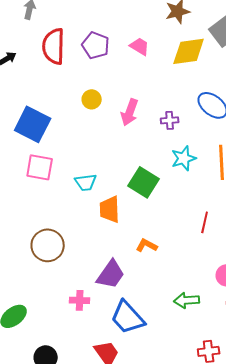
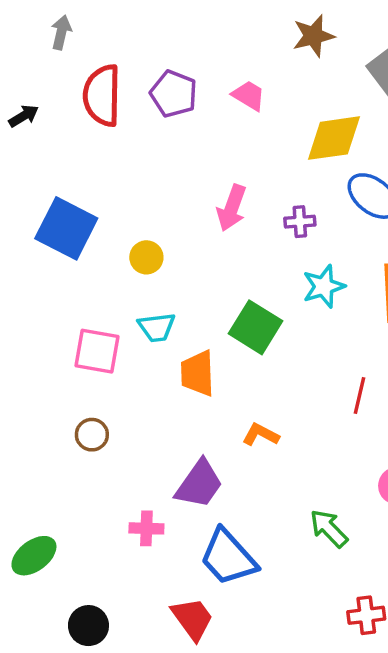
yellow diamond: (189, 51) -> (334, 138), moved
yellow circle: (92, 99) -> (146, 257), moved
pink square: (40, 167) -> (97, 351), moved
brown circle: (48, 245) -> (92, 435), size x0.6
green arrow: (187, 300) -> (329, 528), turned 50

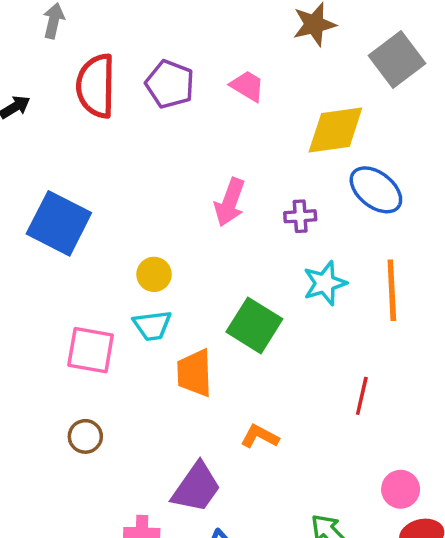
yellow circle: (146, 257) -> (154, 274), moved

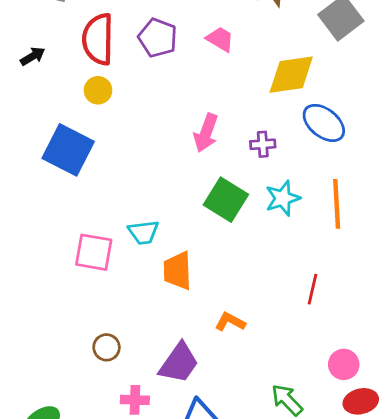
yellow circle: (154, 274) -> (98, 90), moved
green square: (254, 325) -> (226, 200), moved
brown circle: (85, 436) -> (107, 347), moved

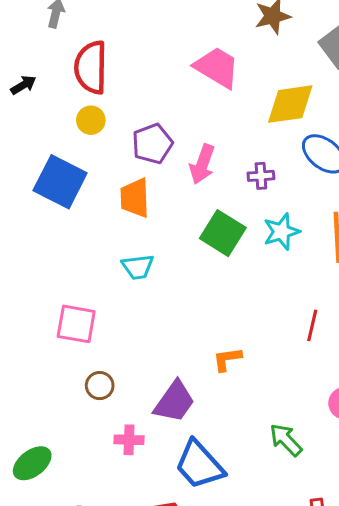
purple pentagon: (158, 38) -> (152, 144), moved, turned 30
pink trapezoid: (220, 39) -> (217, 67), size x1.6
pink square: (94, 252) -> (76, 324), moved
orange trapezoid: (178, 271) -> (135, 198), moved
orange L-shape: (230, 322) -> (227, 359), turned -36

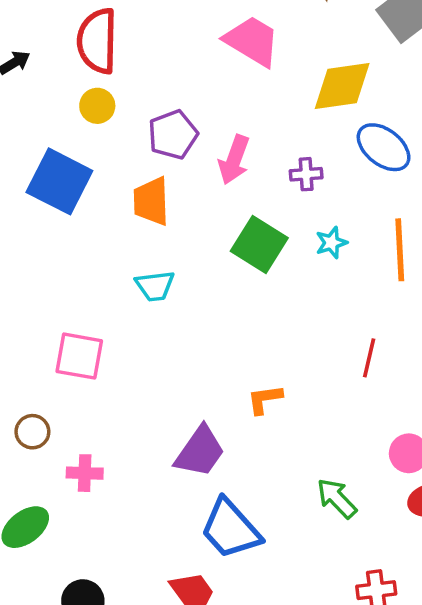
cyan star: (281, 232) -> (331, 243), size x0.7
brown circle: (100, 386) -> (32, 432), moved
pink cross: (129, 440) -> (85, 473), moved

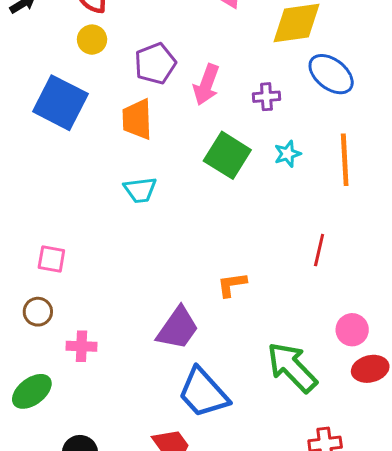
pink square: (79, 356) -> (51, 259), moved, size x0.7
green arrow: (337, 498) -> (292, 367), size x1.5

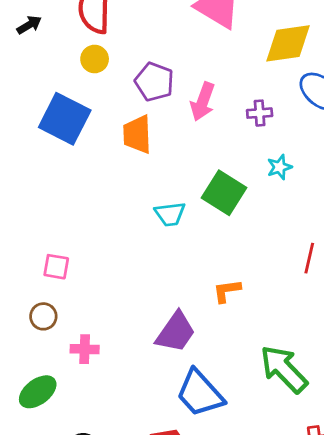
purple pentagon: (155, 64) -> (154, 82), turned -30
green square: (227, 155) -> (224, 193), moved
cyan trapezoid: (140, 190) -> (170, 214), moved

